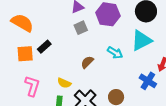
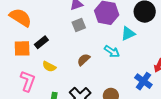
cyan triangle: (141, 40) -> (128, 34), moved, size x0.7
yellow semicircle: (64, 83) -> (49, 67), moved

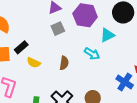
brown semicircle: (84, 60) -> (64, 63), turned 144
yellow semicircle: (49, 67) -> (34, 63), moved

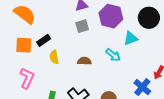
yellow semicircle: (34, 63) -> (54, 57), turned 48
brown semicircle: (64, 63) -> (84, 61), turned -104

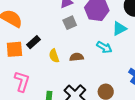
yellow semicircle: (54, 57) -> (54, 56), moved

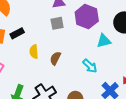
cyan arrow: (104, 47) -> (90, 66), moved
brown semicircle: (77, 57) -> (55, 58), turned -72

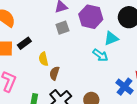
brown semicircle: (55, 58) -> (54, 73), moved
cyan arrow: (90, 66) -> (100, 55), moved

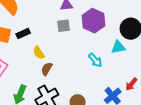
cyan triangle: (111, 38) -> (118, 47), moved
yellow semicircle: (43, 59) -> (39, 53), turned -32

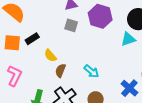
gray square: (64, 26) -> (71, 25), turned 32
cyan arrow: (95, 60) -> (91, 71), moved

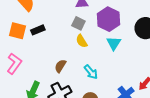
cyan triangle: (128, 39) -> (114, 43), moved, turned -49
yellow semicircle: (50, 56) -> (82, 41), moved

